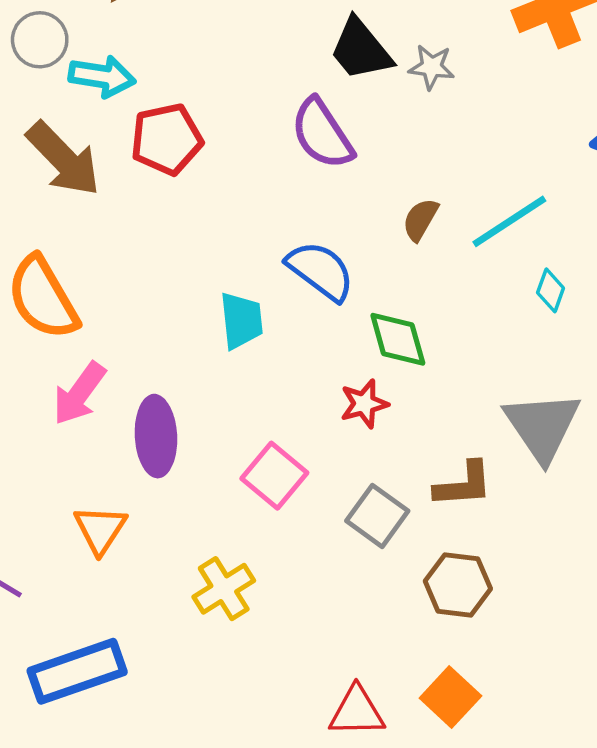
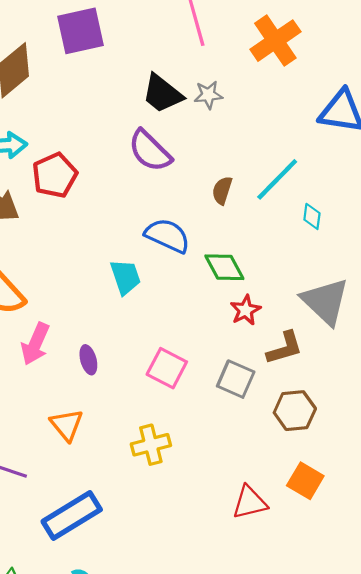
red star: (364, 404) -> (246, 310), moved
purple ellipse: (156, 436) -> (88, 360), size x0.6
yellow cross: (224, 589) -> (151, 445), turned 30

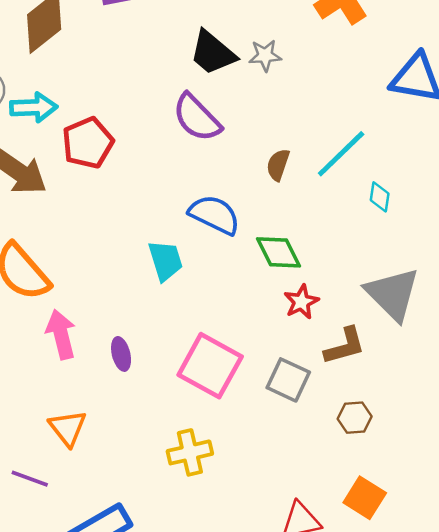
pink arrow: (35, 344) -> (61, 334), turned 141
pink square: (167, 368) -> (210, 366), size x1.4
brown hexagon: (295, 411) -> (355, 418), size x0.7
orange triangle: (67, 425) -> (68, 428), moved

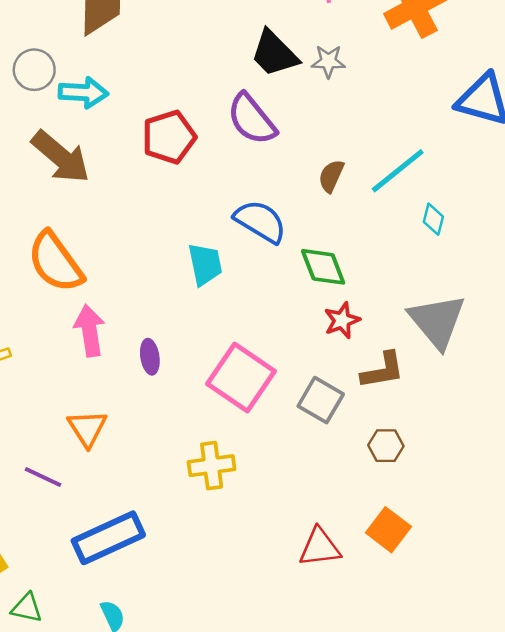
red pentagon: (88, 143) -> (169, 137), moved

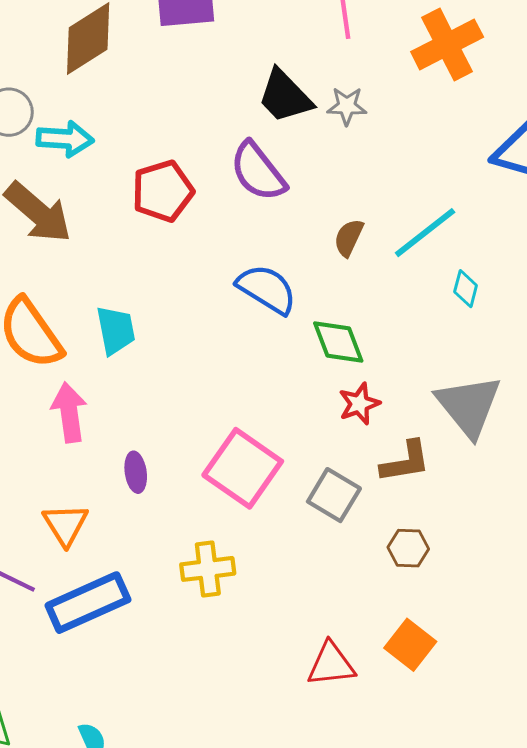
cyan trapezoid: (205, 264) -> (116, 330), moved
purple ellipse: (150, 357) -> (136, 472), moved
blue rectangle: (108, 538) -> (88, 603), moved

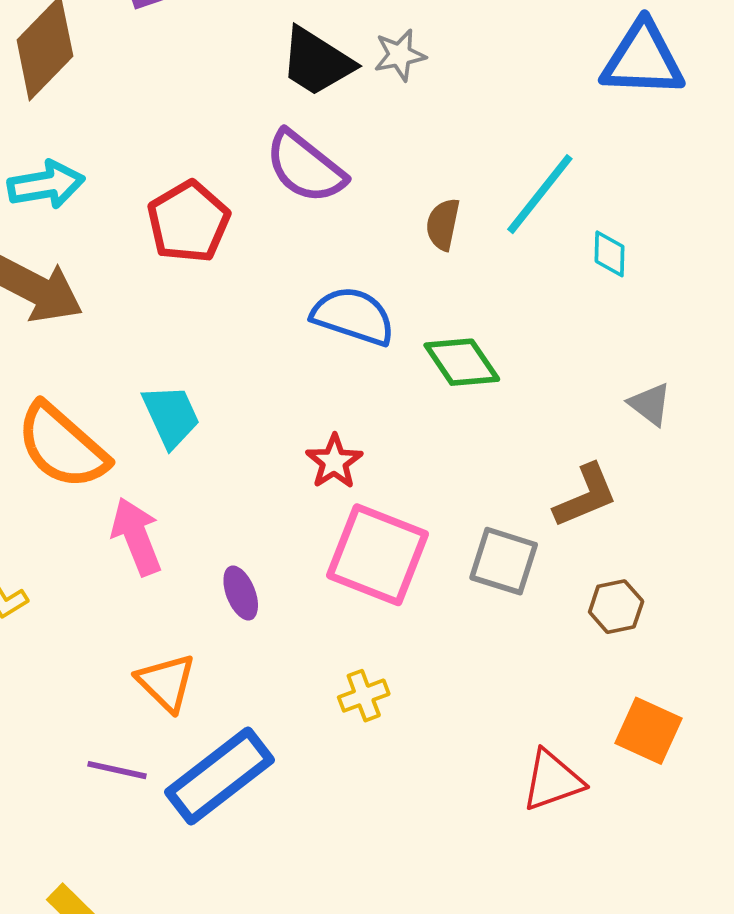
red star: (359, 404) -> (334, 462), moved
gray triangle: (469, 406) -> (650, 404), size x0.5
yellow cross: (208, 569) -> (364, 696), size x0.7

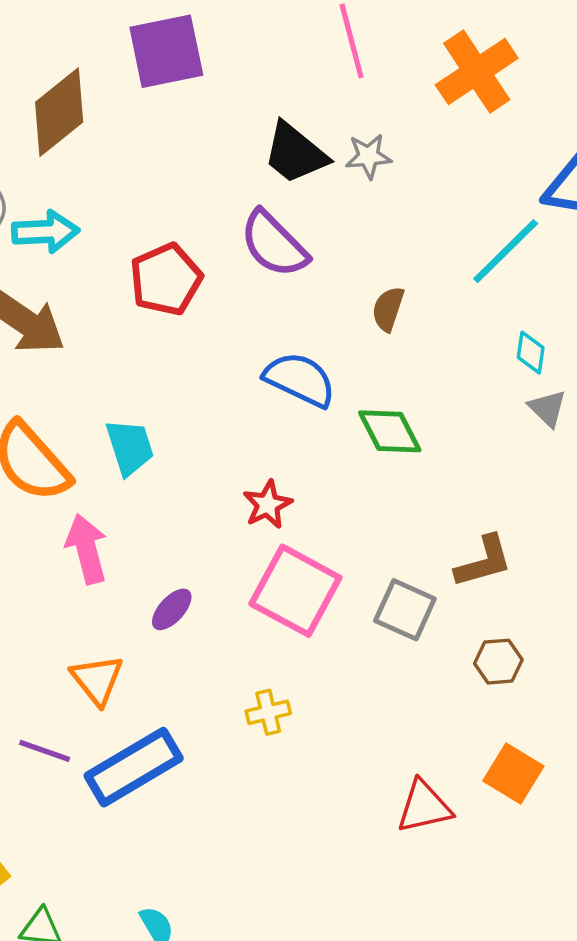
cyan line: (540, 194) -> (506, 251), moved
gray triangle: (650, 404) -> (547, 408), moved
purple ellipse: (241, 593) -> (172, 609), turned 57

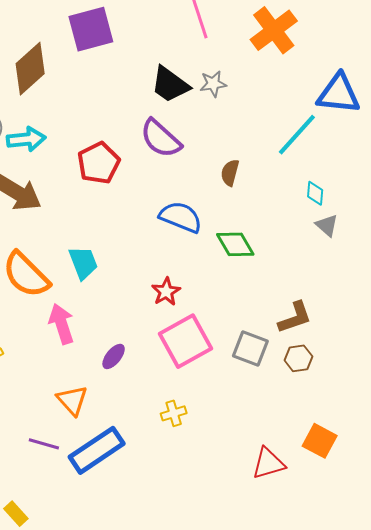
pink square: (295, 591) -> (185, 341), turned 36
brown hexagon: (498, 662) -> (298, 358), moved

